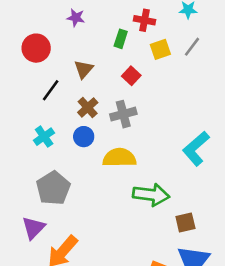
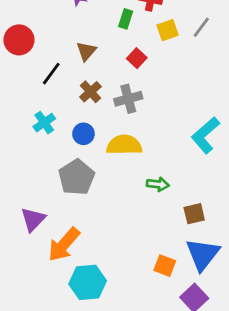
red circle: (36, 48) -> (19, 40), moved
blue circle: (84, 137) -> (83, 134), moved
gray pentagon: (53, 188) -> (76, 177), moved
green arrow: (151, 195) -> (158, 184), size x0.6

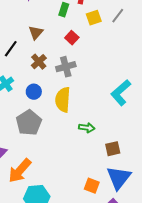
yellow semicircle: (124, 145) -> (63, 100), turned -85

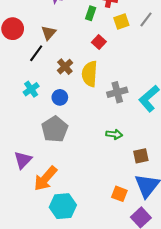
brown triangle: (36, 33) -> (49, 33), moved
gray cross: (66, 67) -> (117, 92), moved
yellow semicircle: (63, 100) -> (90, 74), moved

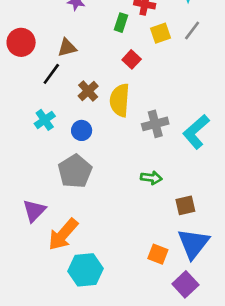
brown triangle: (49, 33) -> (67, 48), turned 35

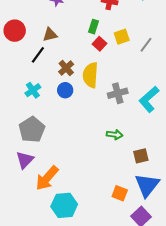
green rectangle: (121, 23) -> (93, 27), moved
gray line: (192, 30) -> (146, 45), moved
yellow square: (160, 33) -> (122, 37), moved
blue circle: (82, 130) -> (65, 90), moved
gray pentagon: (75, 171) -> (32, 130), moved

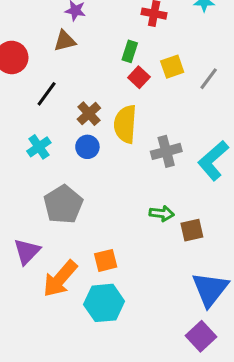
brown triangle: (50, 35) -> (65, 41), moved
gray pentagon: (32, 130) -> (63, 204), moved
brown square: (141, 156) -> (192, 230), moved
orange square: (120, 193) -> (106, 260), moved, turned -35
cyan hexagon: (64, 205) -> (104, 303), moved

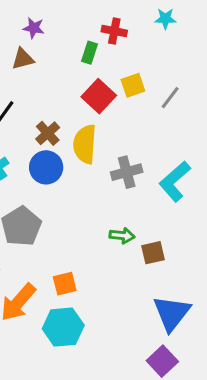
green rectangle: (130, 51) -> (89, 53), moved
red square: (139, 77) -> (99, 96), size x1.5
blue circle: (87, 147) -> (46, 167), size x1.4

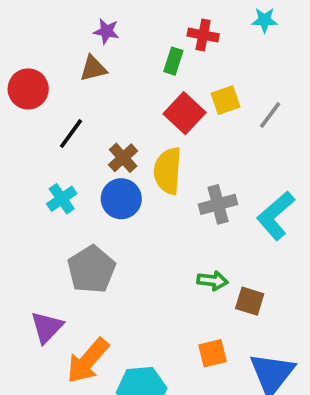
brown square: (153, 253) -> (250, 301), turned 30
orange square: (65, 284) -> (212, 353), moved

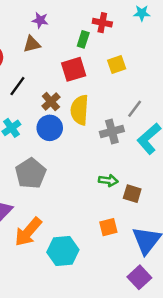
red square: (185, 113) -> (74, 69), moved, turned 30
gray line: (270, 115) -> (135, 109), moved

